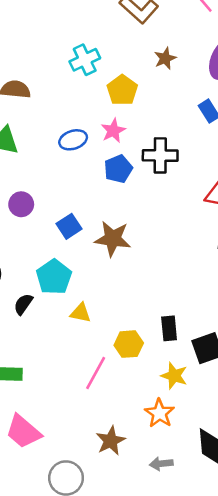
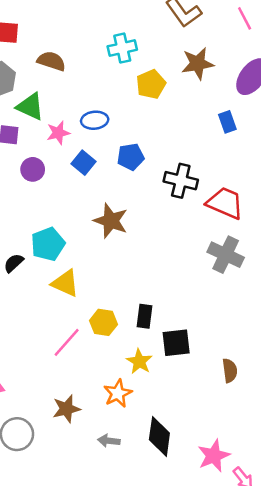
brown star: (165, 58) -> (198, 64), size x1.5
pink star: (113, 131) -> (58, 133), moved
black cross: (160, 155) -> (181, 181), moved
blue square: (69, 226) -> (83, 163), moved, turned -30
yellow triangle: (81, 313) -> (65, 283), size x1.4

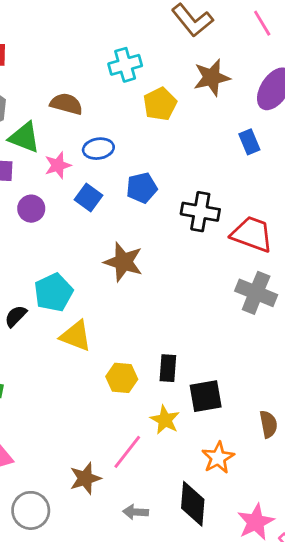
brown semicircle: (51, 61) -> (66, 104), moved
pink line: (67, 342) -> (127, 452), moved
orange star: (118, 393) -> (218, 458), moved

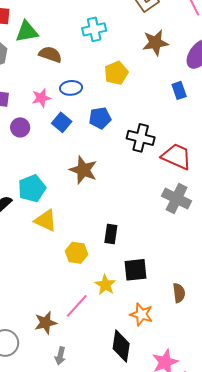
yellow pentagon: (160, 104) -> (116, 73), moved
green triangle: (24, 137) -> (27, 32), moved, turned -35
black rectangle: (168, 368) -> (111, 234), moved
orange star: (218, 458) -> (141, 314), turned -30
gray arrow: (136, 512) -> (60, 356), moved, turned -84

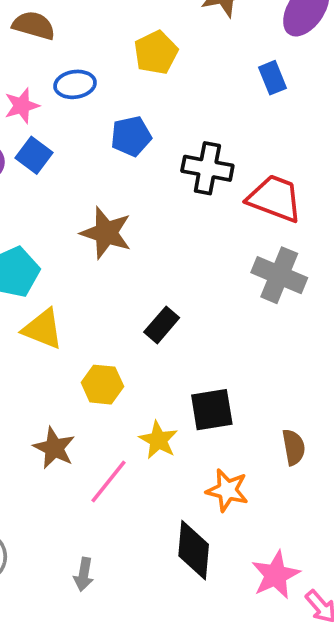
blue square: (62, 122) -> (34, 155), moved
black rectangle: (111, 234) -> (162, 325), moved, turned 36
brown star: (46, 323) -> (54, 448), moved, turned -30

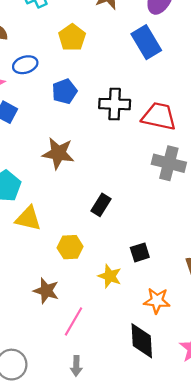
blue rectangle: (273, 78) -> (146, 42), size x1.6
black square: (212, 410) -> (140, 252), size x0.7
pink line: (109, 481) -> (73, 321), moved

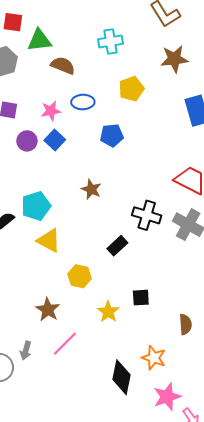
black cross: (115, 104) -> (147, 215), moved
brown star: (58, 153) -> (91, 189), size x0.7
orange star: (157, 301) -> (154, 358), moved
gray arrow: (76, 366) -> (26, 351), moved

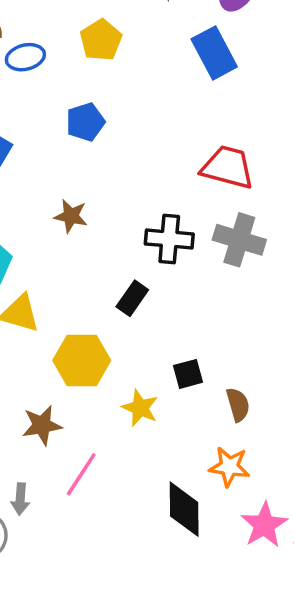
blue ellipse: (83, 102) -> (25, 57), moved
yellow hexagon: (80, 276) -> (82, 360), size x1.4
brown star: (48, 310) -> (42, 425), turned -30
brown semicircle: (185, 324) -> (238, 405), moved

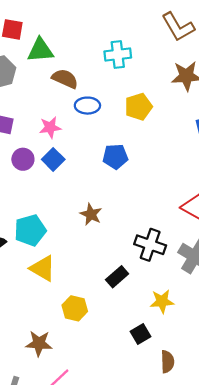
yellow hexagon: (82, 360) -> (75, 308), size x0.7
black square: (188, 374) -> (140, 334), turned -30
yellow star: (140, 408) -> (162, 301), moved, turned 30

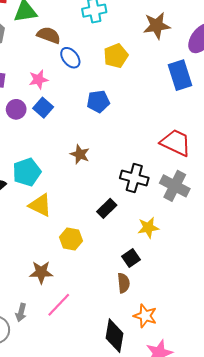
blue ellipse: (87, 106) -> (70, 58), turned 55
brown semicircle: (167, 362) -> (124, 283), moved

